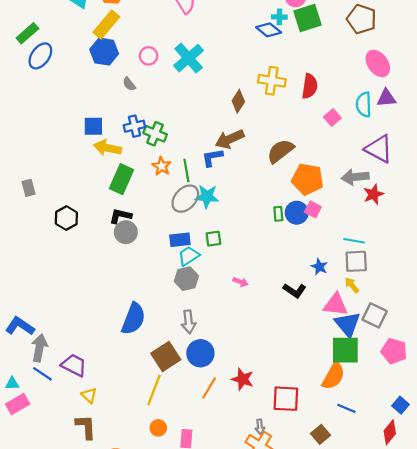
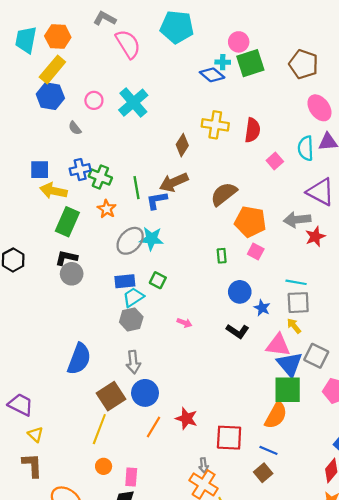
green line: (186, 171) -> (137, 188), moved
blue circle: (297, 213) -> (240, 292), moved
green square: (213, 239) -> (158, 280), turned 35
blue line: (346, 408) -> (268, 450), moved

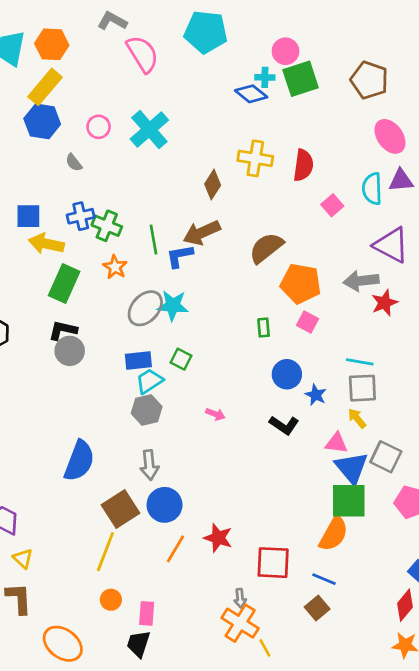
pink triangle: (278, 345) -> (336, 443), size x0.7

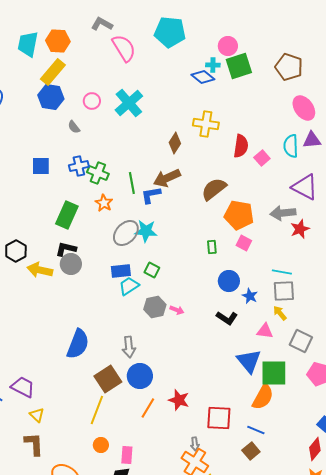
red semicircle: (303, 165) -> (241, 146), moved
yellow arrow: (46, 244) -> (40, 270), moved
gray hexagon: (147, 410) -> (155, 307), moved
blue triangle: (351, 468) -> (249, 361), moved

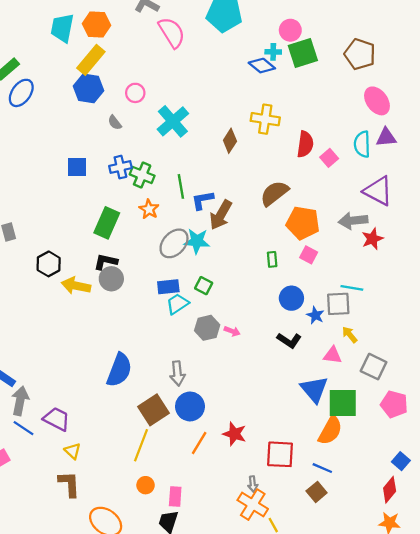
cyan cross: (129, 103) -> (173, 121), moved
brown arrow: (167, 178) -> (221, 215), moved, turned -36
gray square: (284, 291) -> (338, 304), moved

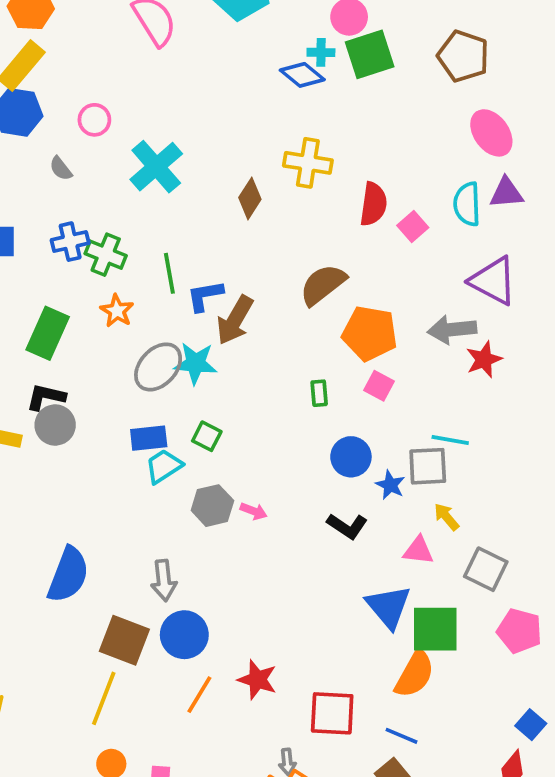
brown square: (154, 410) -> (124, 640), turned -36

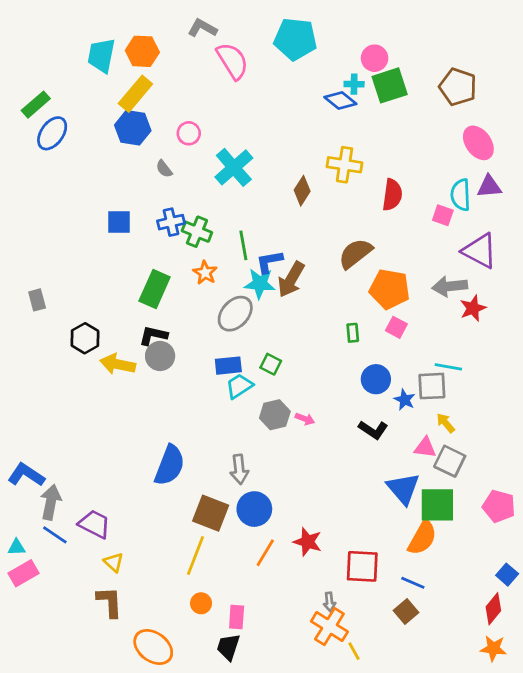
pink square: (413, 227) -> (443, 215), moved, turned -30
cyan star: (196, 363) -> (260, 284), moved
gray square: (486, 569) -> (450, 461), moved

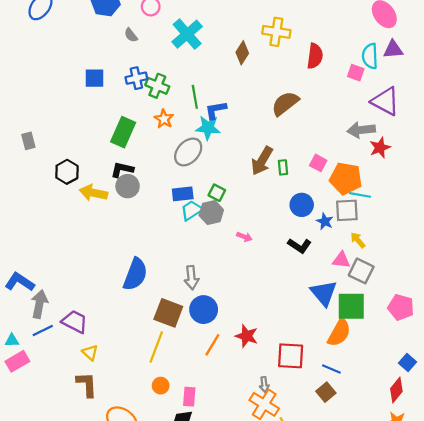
brown arrow: (291, 279) -> (262, 161), moved
orange pentagon: (390, 289) -> (346, 178), moved
gray hexagon: (275, 415) -> (211, 213), moved
blue line: (55, 535) -> (43, 330), turned -60

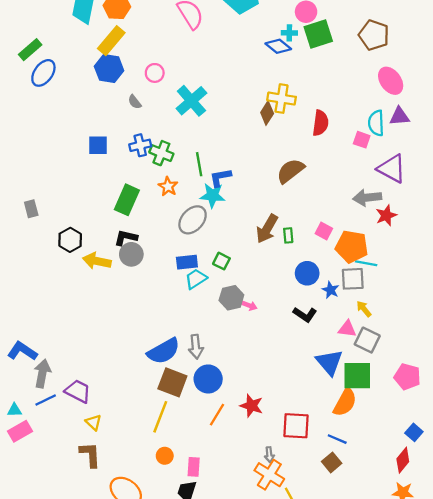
brown diamond: (242, 53) -> (267, 113), moved
gray hexagon: (211, 213) -> (231, 298), moved
blue semicircle: (135, 274) -> (164, 351), moved, turned 40

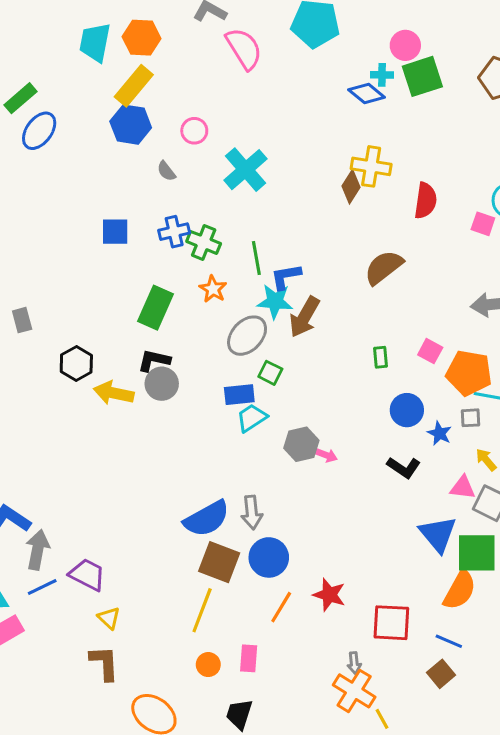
brown arrow: (267, 229) -> (304, 317), moved
green square: (221, 261) -> (270, 373), moved
gray square: (353, 279) -> (470, 418), size x0.6
pink rectangle: (194, 467) -> (249, 658), moved

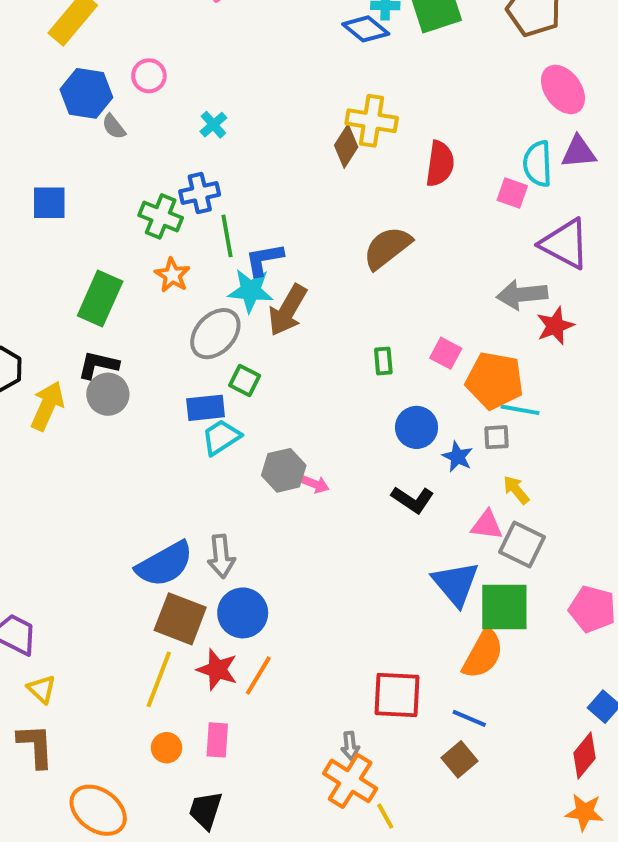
blue hexagon: (131, 125) -> (86, 93), moved
cyan cross: (246, 170) -> (213, 125), size x0.5
blue cross: (174, 232) -> (200, 193), moved
yellow arrow: (114, 393) -> (47, 406), turned 102
red star: (329, 595) -> (217, 670), moved

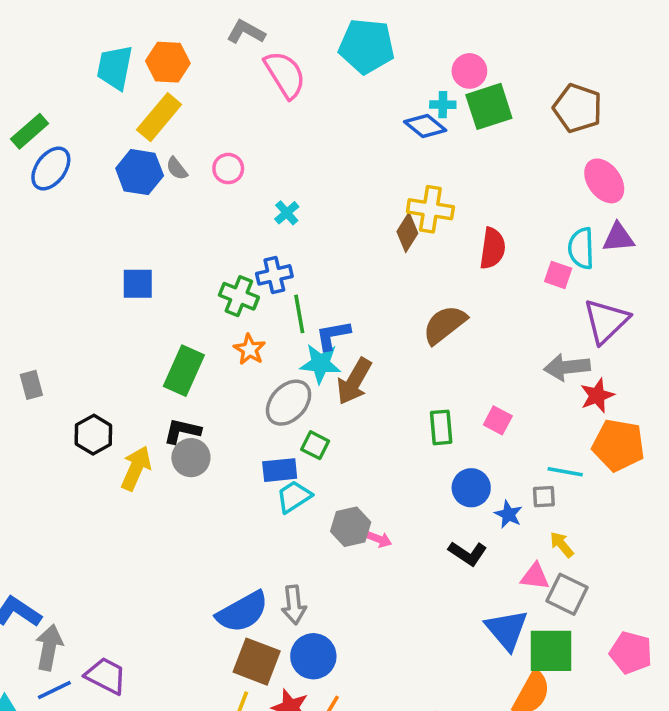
blue hexagon: (86, 93) -> (140, 172), moved
gray semicircle: (114, 127) -> (177, 169), moved
purple triangle: (565, 244) -> (606, 321), turned 48
green rectangle: (383, 361) -> (441, 427), size x1.4
orange pentagon: (495, 381) -> (618, 445), moved

